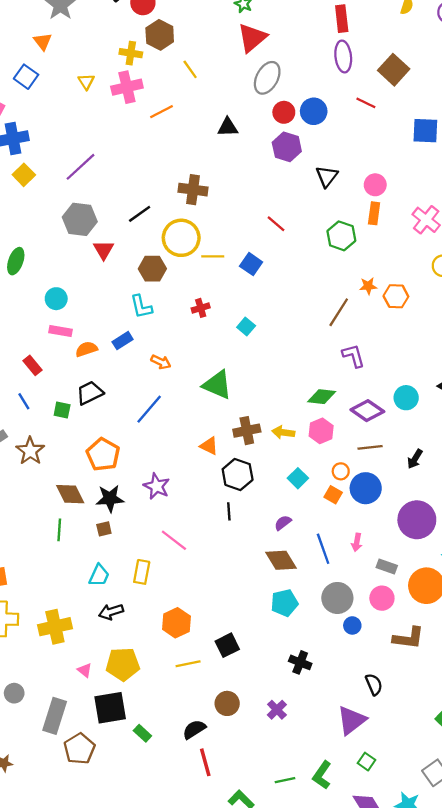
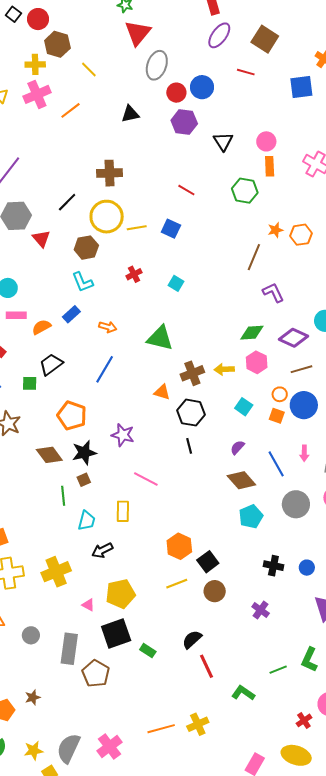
purple ellipse: (343, 56) -> (219, 35), turned 52
green line: (59, 530) -> (63, 496), moved
orange hexagon: (176, 623) -> (179, 546), moved
blue circle: (352, 625) -> (307, 568), moved
brown circle: (227, 703) -> (215, 591), moved

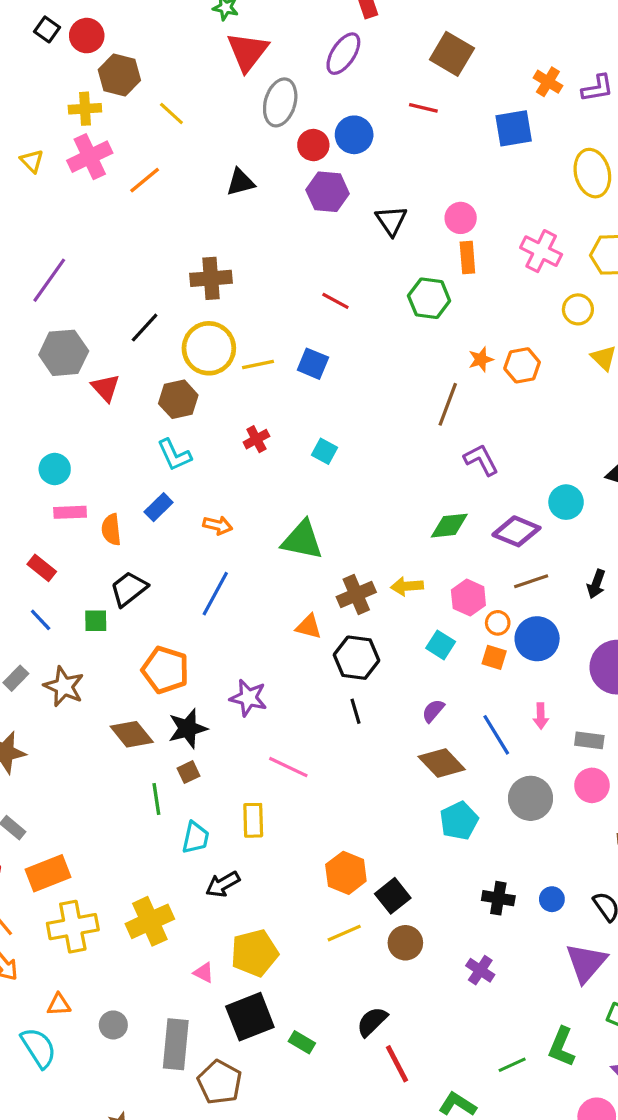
purple ellipse: (219, 35) -> (343, 54), moved
orange semicircle: (41, 327) -> (111, 530), turned -66
pink hexagon: (257, 362) -> (468, 598), moved

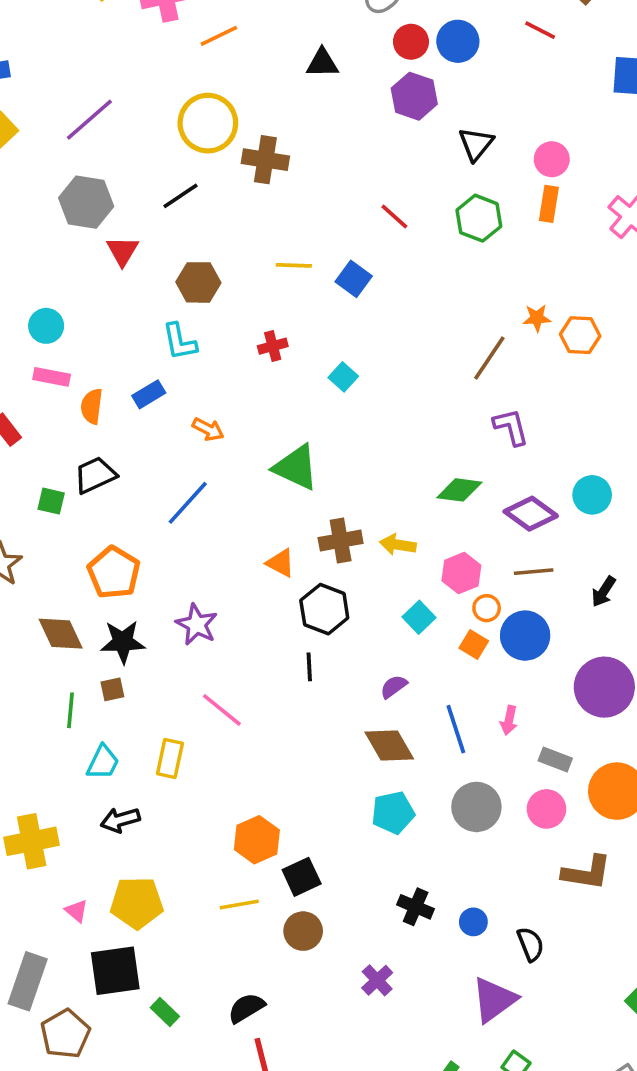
green hexagon: (429, 298) -> (479, 218), moved
yellow circle: (209, 348) -> (208, 123), moved

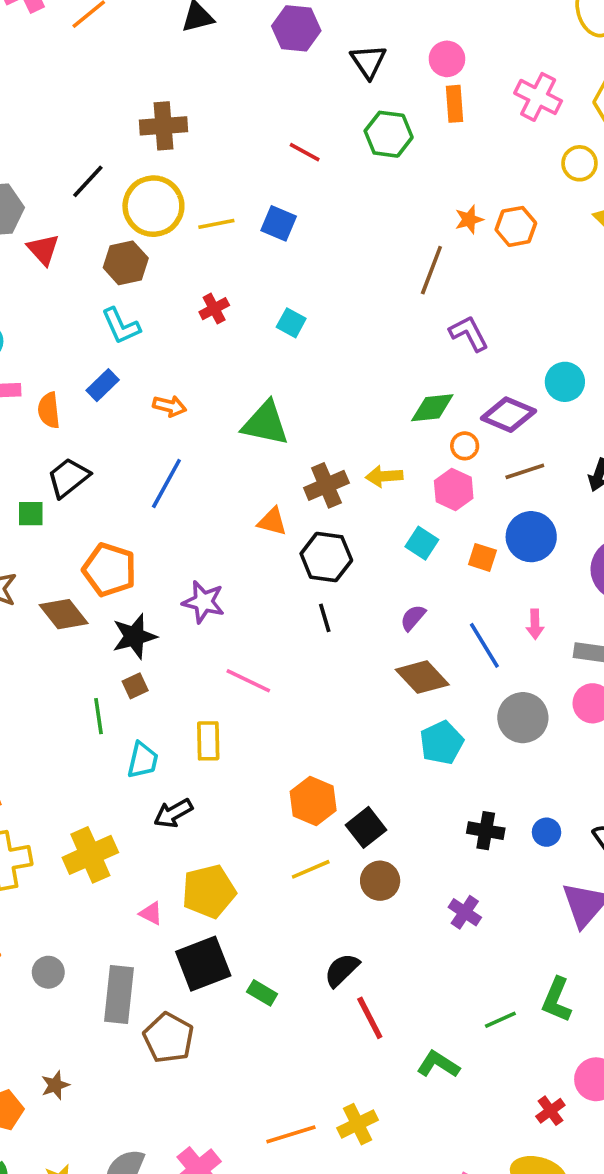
yellow circle: (208, 123) -> (153, 206), moved
orange circle: (487, 608) -> (465, 446), moved
brown diamond: (61, 634) -> (64, 614), moved

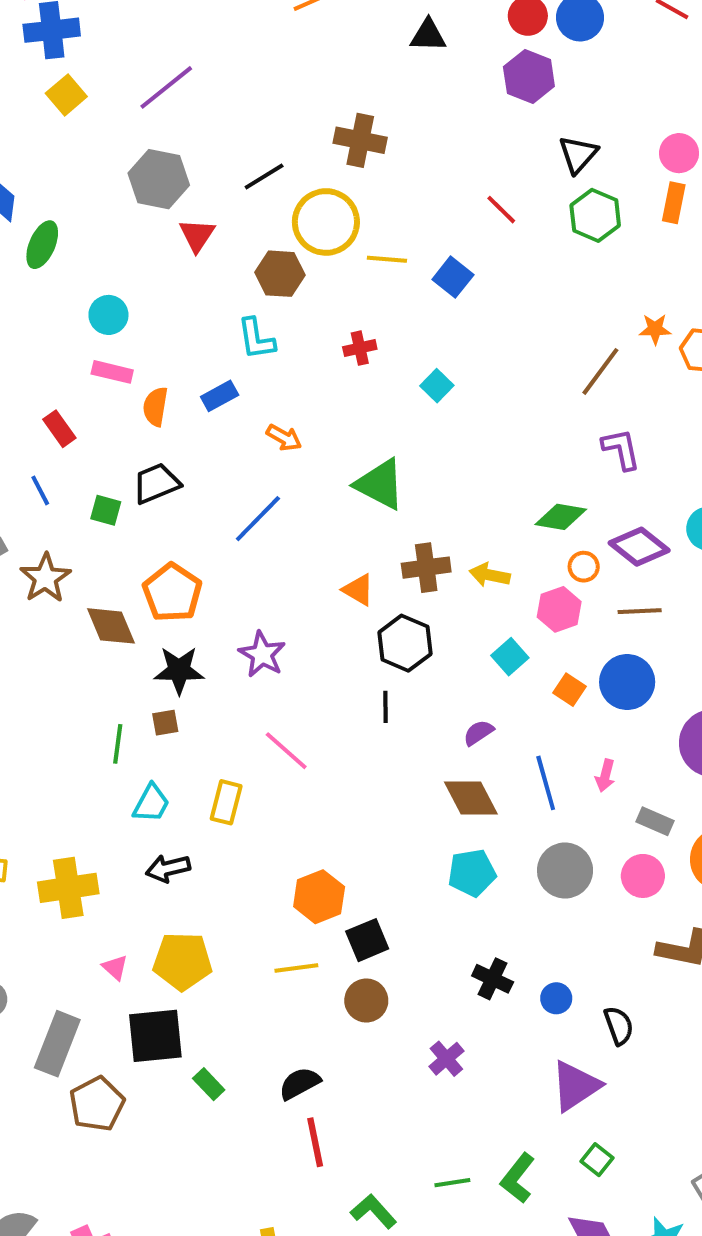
black triangle: (368, 61) -> (578, 154), moved

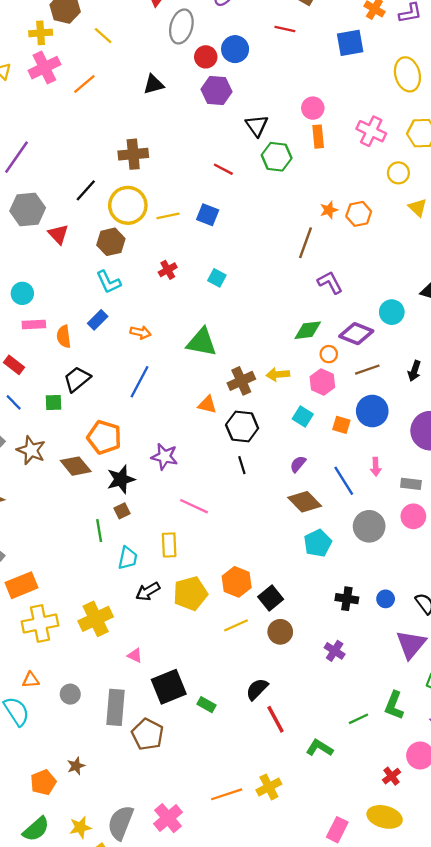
yellow pentagon: (182, 961) -> (190, 593), moved

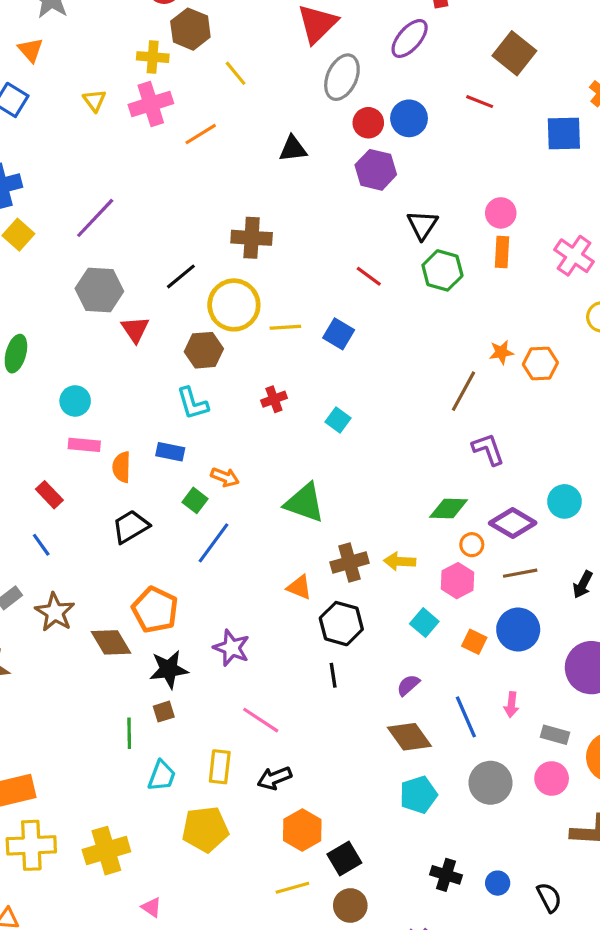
blue rectangle: (98, 320) -> (170, 452), turned 48
green square: (53, 402) -> (195, 500), moved, turned 30
black arrow: (148, 591) -> (274, 778), moved
yellow pentagon: (190, 593) -> (205, 829), moved

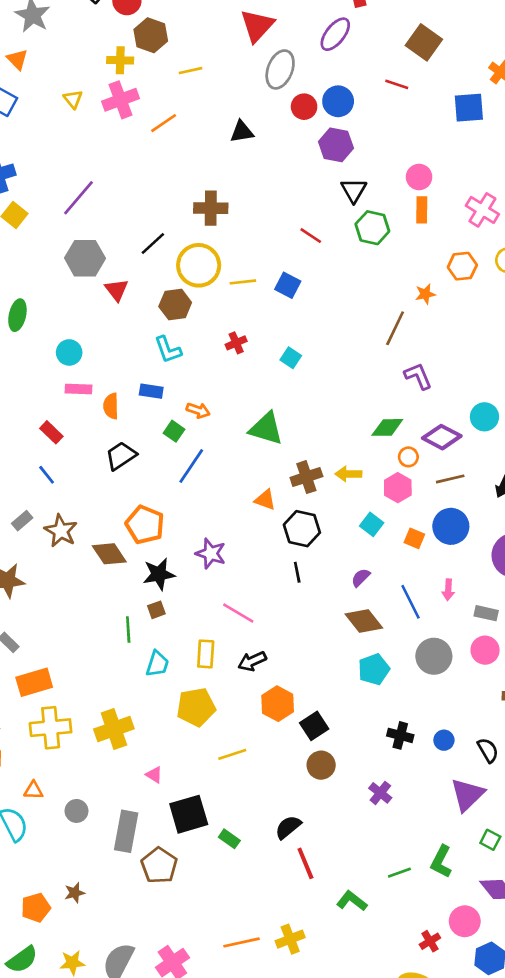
yellow line: (236, 73) -> (190, 71), turned -60
purple hexagon: (376, 170) -> (336, 145), moved
orange hexagon: (540, 363) -> (462, 266), moved
yellow line: (292, 888) -> (232, 754), moved

